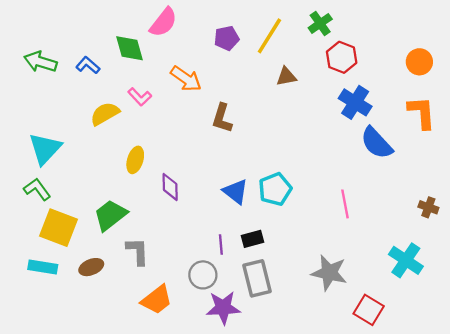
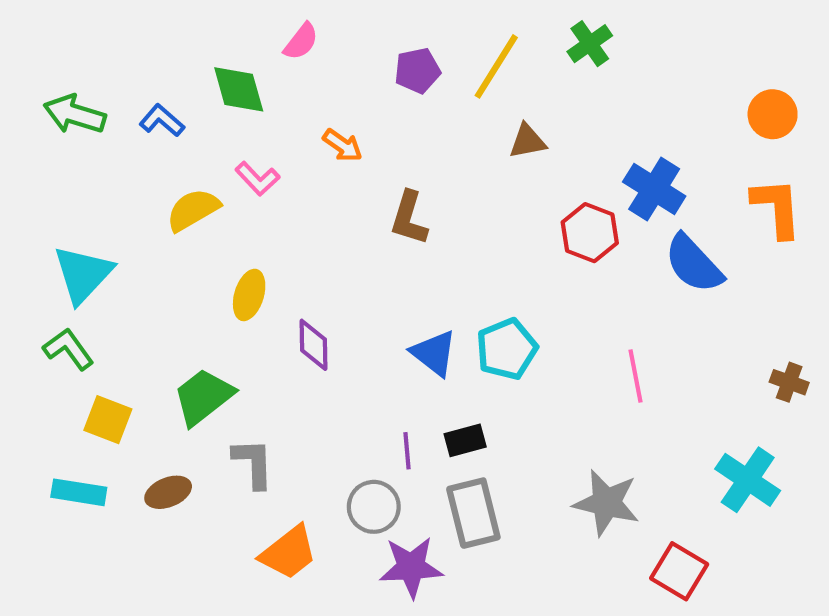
pink semicircle: (163, 22) -> (301, 42), size x0.7
red hexagon: (342, 57) -> (590, 233), moved
orange arrow: (186, 79) -> (343, 145), size x0.7
yellow square: (59, 228) -> (108, 420), size x0.7

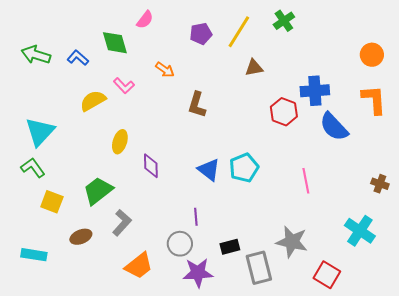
blue cross: (654, 189) -> (315, 91), turned -36
black rectangle: (465, 440) -> (230, 247), moved
gray L-shape: (253, 463) -> (122, 223), turned 44
cyan rectangle: (79, 492) -> (34, 255), moved
gray rectangle: (473, 513) -> (259, 268), moved

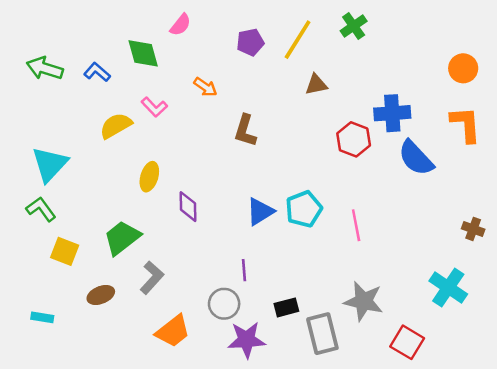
blue triangle: (209, 170) -> (260, 212), turned 50
pink line: (306, 181) -> (356, 225), moved
cyan rectangle: (34, 255) -> (42, 317), size x0.7

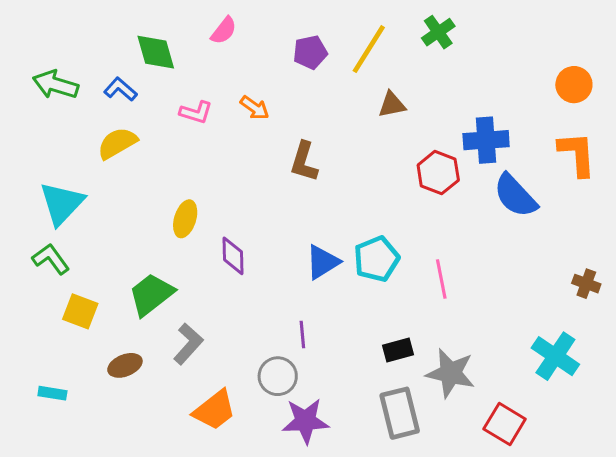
green diamond: (143, 53) -> (156, 52), moved
pink L-shape: (154, 107) -> (196, 112), moved, turned -30
yellow semicircle: (116, 126) -> (117, 143), moved
black rectangle: (286, 307) -> (398, 350), moved

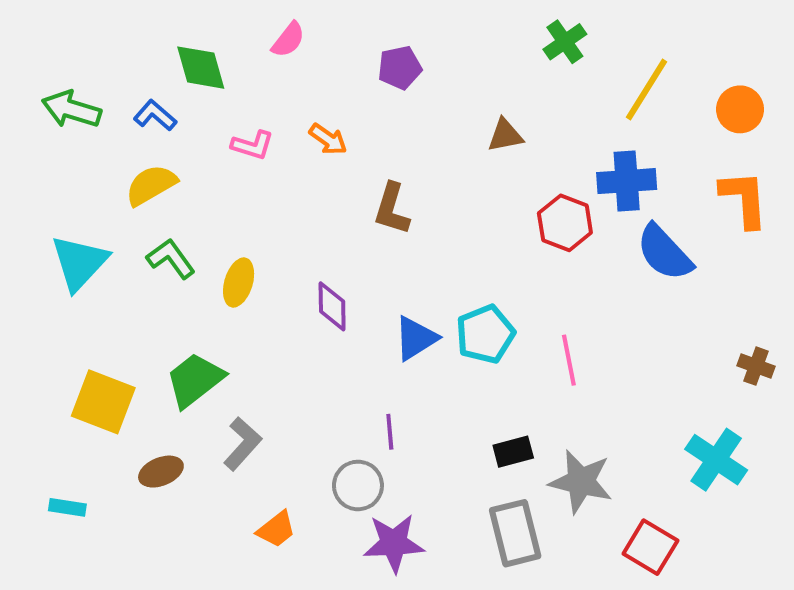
yellow line: (369, 49) -> (646, 89), moved
purple diamond: (233, 256) -> (332, 306), moved
green L-shape: (51, 259) -> (171, 259), moved
yellow square: (80, 311) -> (103, 402), size x1.4
orange trapezoid: (214, 410) -> (276, 529), size x0.7

